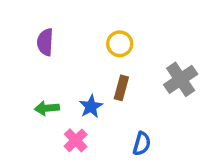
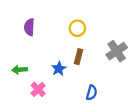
green arrow: (47, 108) -> (20, 70), moved
pink cross: (76, 140) -> (38, 89), moved

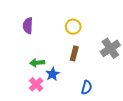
blue star: (59, 69) -> (53, 74), moved
green arrow: (20, 70) -> (37, 63), moved

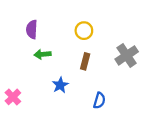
green arrow: (37, 63) -> (42, 54), moved
pink cross: (36, 84) -> (13, 97), moved

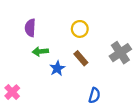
brown rectangle: (85, 61) -> (81, 58), turned -56
blue star: (60, 85) -> (57, 68), moved

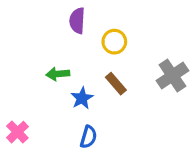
purple semicircle: (30, 28) -> (77, 21), moved
blue semicircle: (94, 95) -> (88, 137), moved

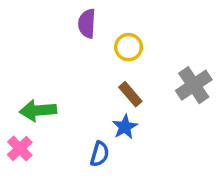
green arrow: (58, 74) -> (38, 110), moved, size x1.4
blue star: (82, 98) -> (125, 127), moved

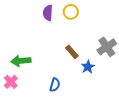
yellow circle: (129, 47) -> (71, 12), moved
blue star: (125, 127) -> (88, 67), moved

